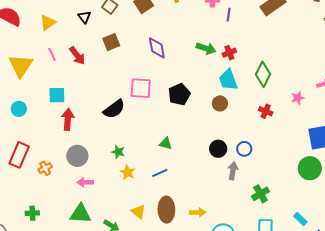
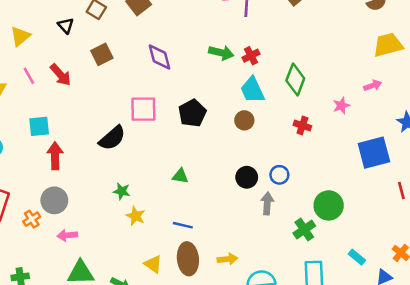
gray circle: (77, 156) -> (54, 200), moved
green circle: (310, 168) -> (329, 205), moved
blue line: (160, 173) -> (183, 225), moved, turned 42
pink arrow: (85, 182) -> (67, 235), moved

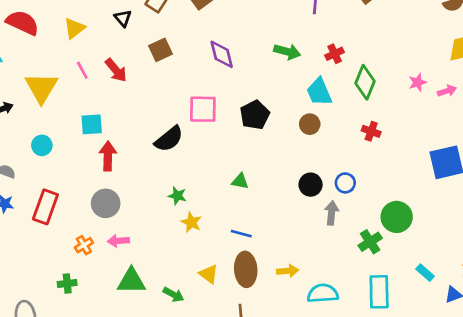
red cross: (251, 56) -> (335, 54), moved
pink star: (341, 106) -> (418, 82), moved
orange cross: (32, 219) -> (84, 245), moved

